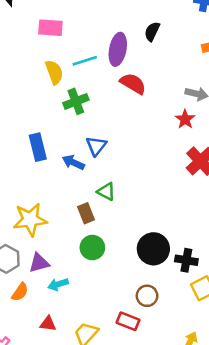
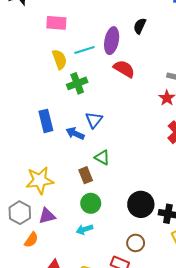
cyan arrow: (58, 284) -> (84, 229), moved

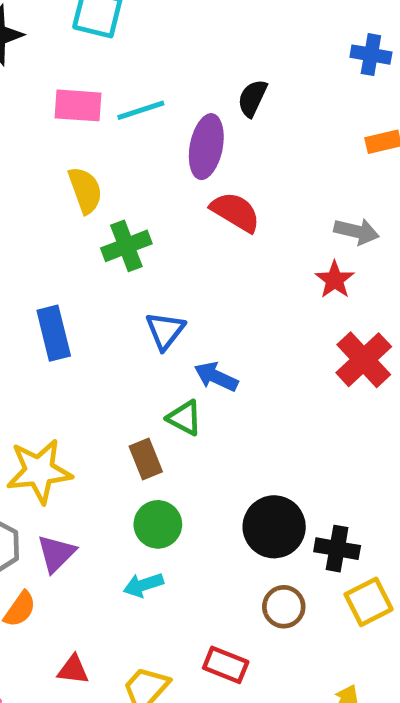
black semicircle: (140, 26) -> (252, 98), moved
cyan line: (84, 50) -> (141, 110), moved
blue arrow: (75, 133) -> (216, 377), moved
purple triangle: (47, 216) -> (56, 553), turned -30
brown circle: (136, 243) -> (284, 607), moved

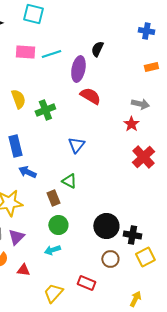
yellow semicircle: (85, 190) -> (18, 99), moved
blue triangle: (165, 331) -> (76, 145), moved
blue arrow: (216, 377) -> (27, 172), moved
red triangle: (73, 670) -> (23, 270), moved

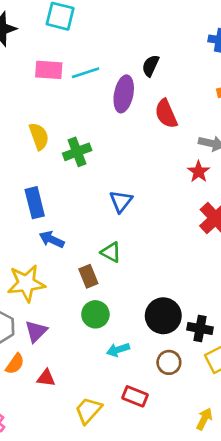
red semicircle: (90, 96) -> (166, 114), moved, turned -145
cyan arrow: (52, 250) -> (118, 350), moved

